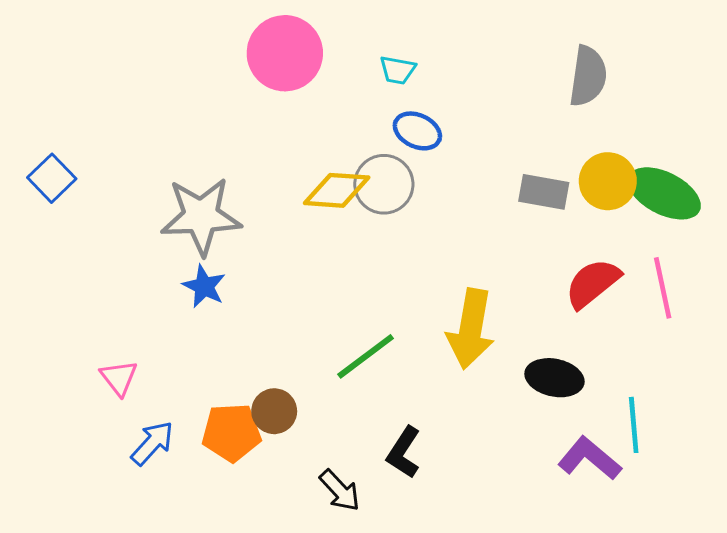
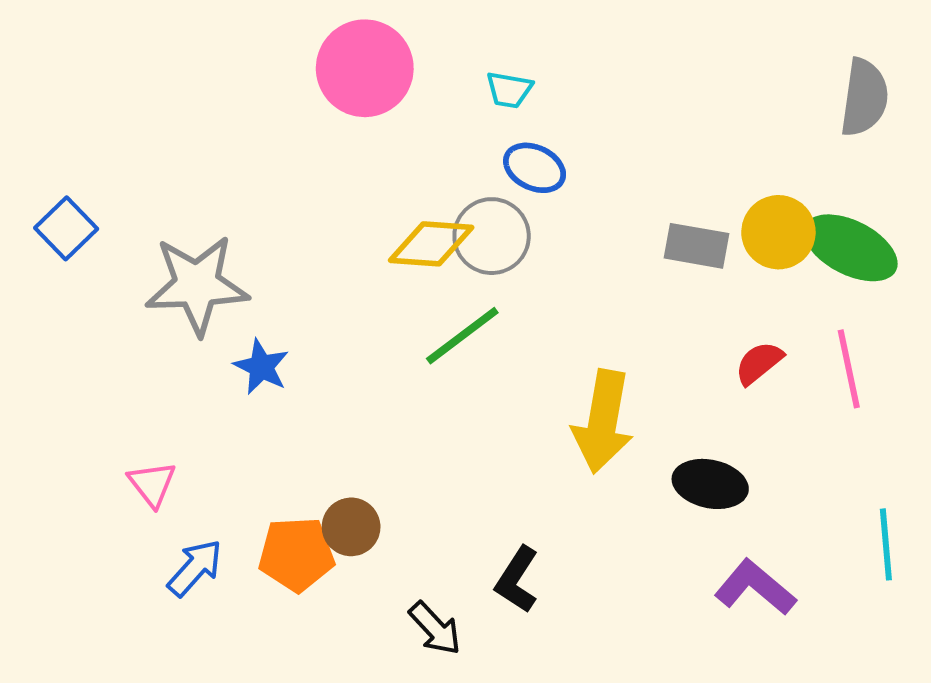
gray semicircle: (588, 76) -> (864, 98), moved
gray star: (201, 216) -> (197, 285), moved
red semicircle: (593, 283) -> (759, 363), size x0.7
green line: (366, 356) -> (462, 336), moved
cyan line: (634, 425) -> (886, 544), moved

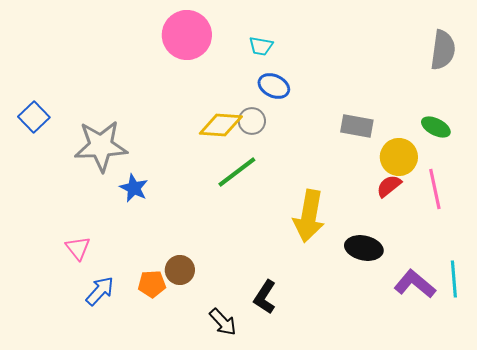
yellow circle: (778, 232) -> (399, 157), moved
gray circle: (492, 236) -> (252, 121), size x0.7
green ellipse: (851, 248) -> (436, 127), size x0.6
orange pentagon: (296, 554) -> (152, 284), size x0.7
purple L-shape: (755, 587) -> (415, 284), moved

